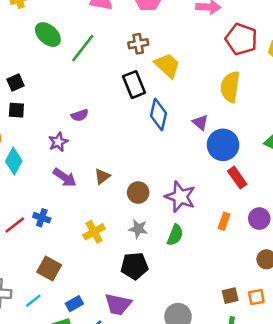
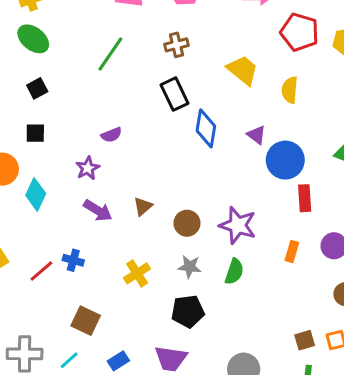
green ellipse: (48, 35) -> (33, 39), moved
yellow trapezoid: (167, 65) -> (243, 70), moved
black square: (15, 83) -> (37, 88), moved
yellow semicircle: (230, 87) -> (290, 90), size x0.7
red rectangle: (237, 178) -> (305, 198), turned 35

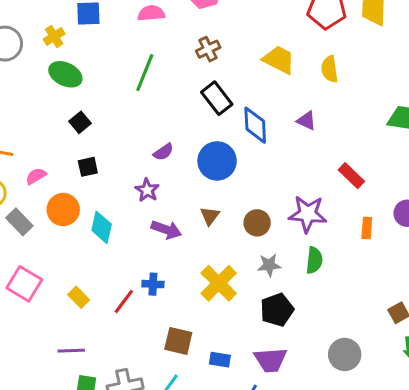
blue circle: (285, 160) -> (217, 161), moved
red rectangle: (305, 198) -> (351, 176), moved, turned -30
yellow cross: (137, 273) -> (219, 283), size x1.4
blue rectangle: (118, 361) -> (220, 360), moved, turned 54

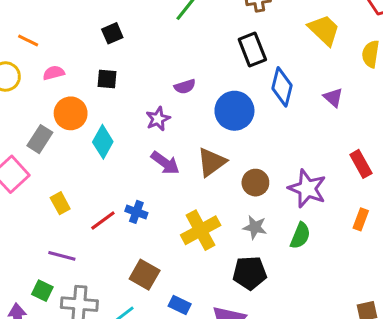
brown triangle: (210, 216) -> (212, 162), size x1.5
gray rectangle: (19, 222) -> (40, 139), moved, turned 60
purple line: (71, 351) -> (62, 256), moved

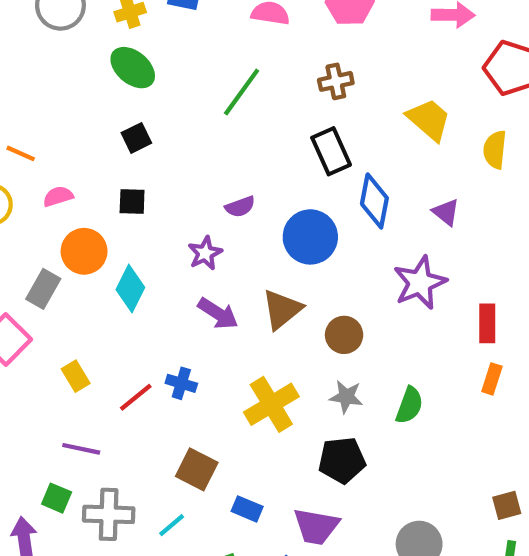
red rectangle: (361, 164) -> (487, 323), moved, turned 32
purple star: (307, 189) -> (420, 283), moved, turned 30

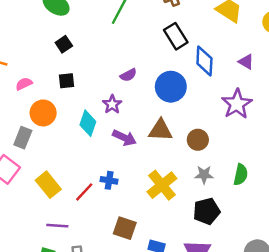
cyan diamond: (130, 288) -> (88, 123), moved
brown triangle: (282, 309) -> (160, 130), turned 50
yellow rectangle: (76, 376) -> (48, 185), size x1.5

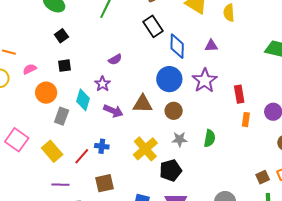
purple triangle: (246, 62) -> (211, 46), turned -32
blue circle: (171, 87) -> (169, 79), moved
gray rectangle: (23, 138) -> (62, 116), moved
black pentagon: (207, 211) -> (171, 170), moved
brown square: (125, 228) -> (105, 183), moved, turned -30

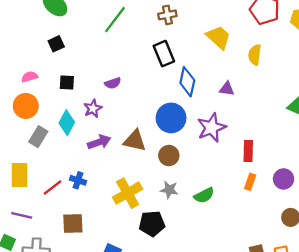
black square: (64, 66) -> (67, 83), moved
pink semicircle: (30, 69) -> (30, 77), moved
purple arrow: (113, 111) -> (99, 142), turned -54
green semicircle: (210, 138) -> (204, 195), turned 42
yellow rectangle: (52, 151) -> (19, 175), turned 30

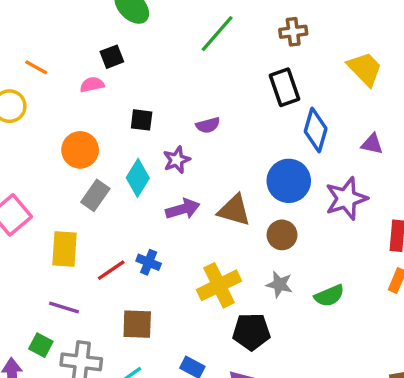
black square: (56, 44) -> (112, 57), moved
pink semicircle: (30, 77) -> (92, 85), moved

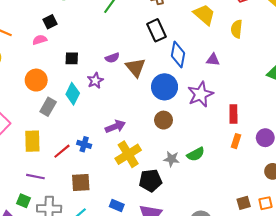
purple arrow: (183, 209) -> (115, 126), moved
brown triangle: (234, 210) -> (136, 67), moved, turned 40
gray star: (279, 284) -> (172, 159), moved

